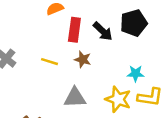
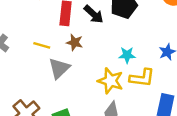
gray triangle: (75, 98) -> (59, 68), moved, turned -40

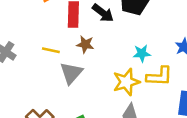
yellow star: (110, 81) -> (126, 82), turned -30

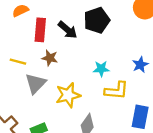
yellow star: (126, 82) -> (68, 95), moved

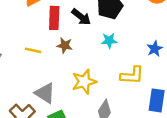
cyan star: (101, 69) -> (109, 41), moved
gray triangle: (36, 83) -> (45, 93), moved, turned -40

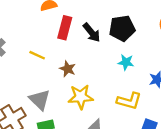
cyan star: (109, 41) -> (126, 62), moved
brown star: (65, 45) -> (68, 69), moved

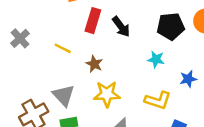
black pentagon: (122, 28) -> (171, 26), moved

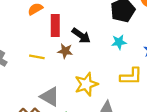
black arrow: (121, 27) -> (81, 36), moved
brown star: (94, 64) -> (65, 51), moved

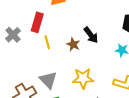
red rectangle: (55, 25) -> (37, 22), moved
yellow line: (37, 57) -> (47, 42), turned 48

